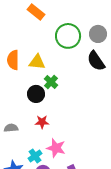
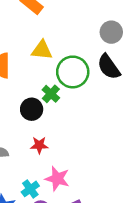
green circle: (68, 36) -> (73, 72), moved
yellow triangle: (37, 62) -> (42, 50), moved

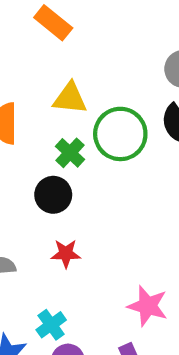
green cross: (51, 94) -> (70, 153), moved
pink star: (57, 179) -> (148, 306), moved

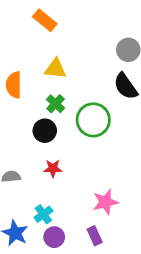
green circle: (120, 134) -> (93, 120), moved
pink star: (148, 306) -> (105, 202), turned -30

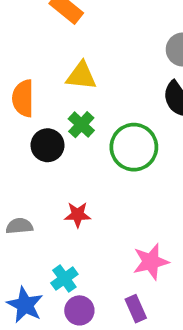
black circle: (45, 131) -> (48, 145), moved

